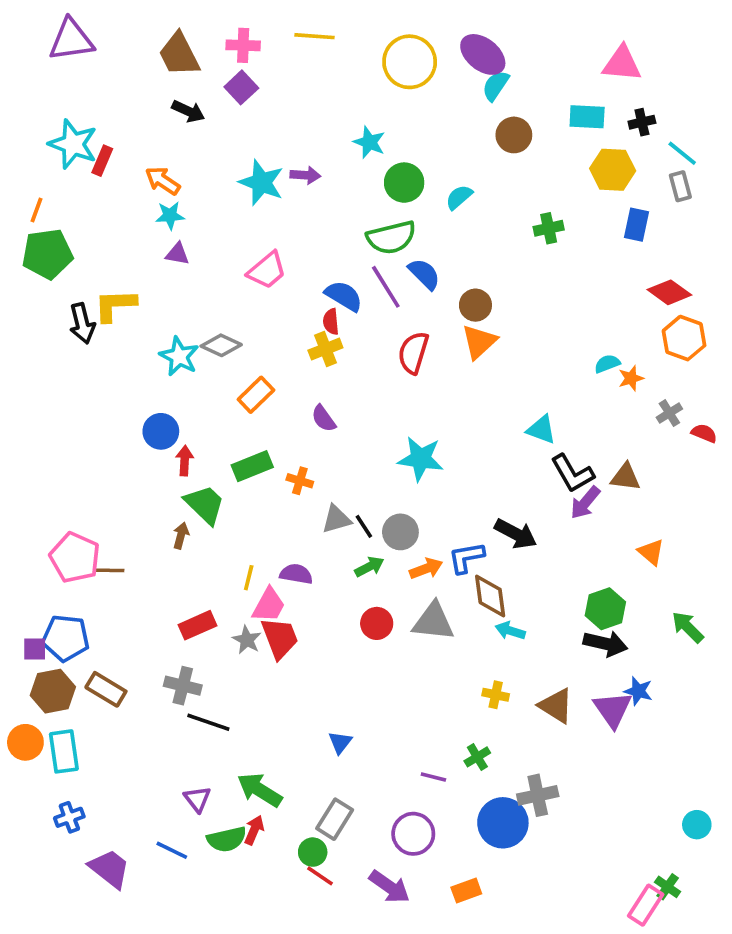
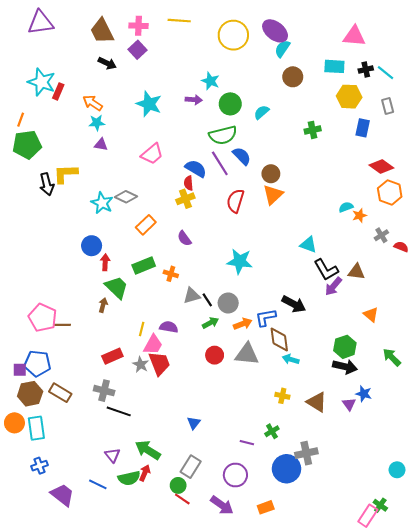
cyan line: (682, 153) -> (386, 73), moved
purple arrow: (305, 175) -> (194, 100), moved
purple triangle: (613, 709) -> (349, 404), size x0.6

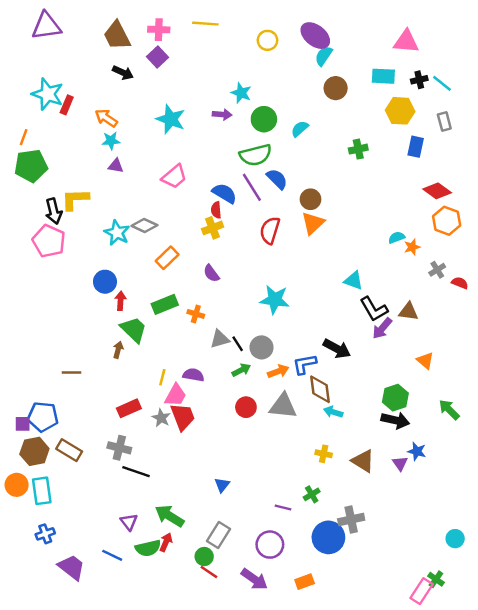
yellow circle: (233, 35) -> (267, 40), size x0.6
pink pentagon: (43, 318) -> (49, 241), moved

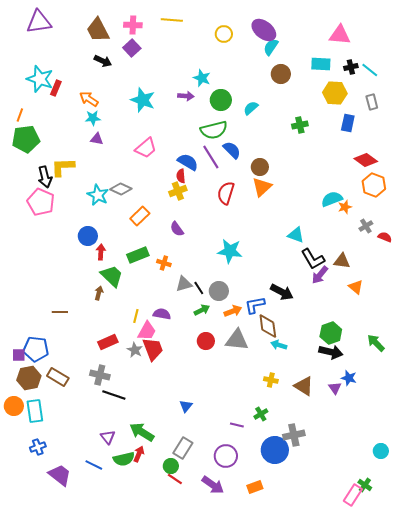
cyan semicircle: (397, 237) -> (332, 199), size x1.5
orange triangle: (425, 361) -> (356, 287), moved

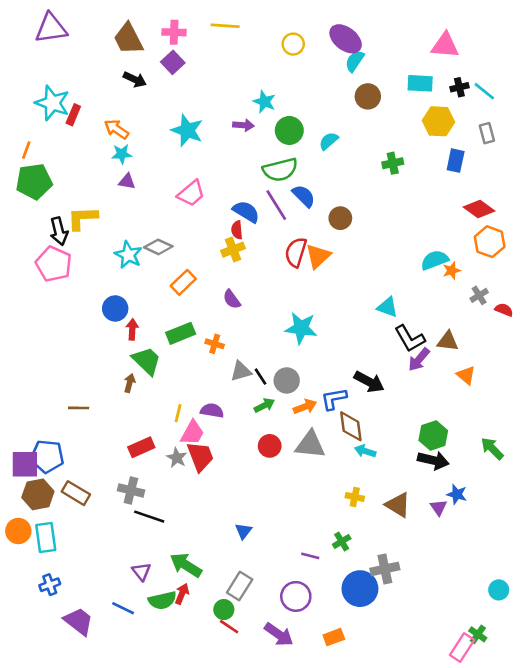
orange triangle: (262, 187) -> (318, 256), moved
purple square: (19, 355) -> (25, 464), size x1.6

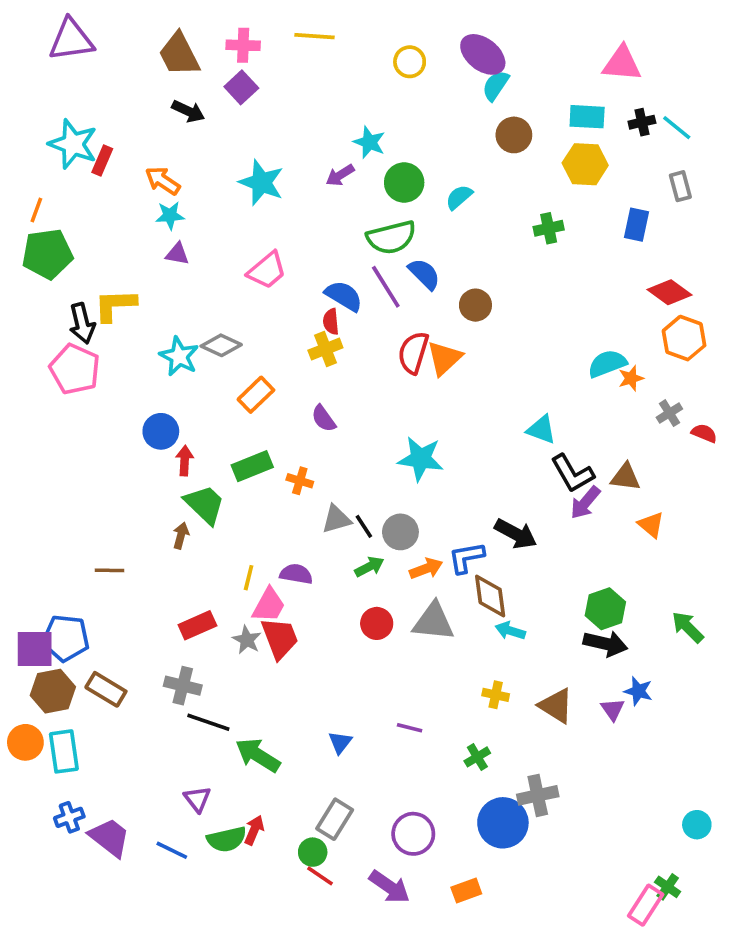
yellow hexagon: (439, 121) -> (585, 164), moved
purple arrow: (243, 125) -> (340, 175), turned 144
purple line: (310, 556) -> (410, 728), moved
green arrow: (186, 565) -> (258, 755), moved
purple trapezoid: (79, 621) -> (110, 837), moved

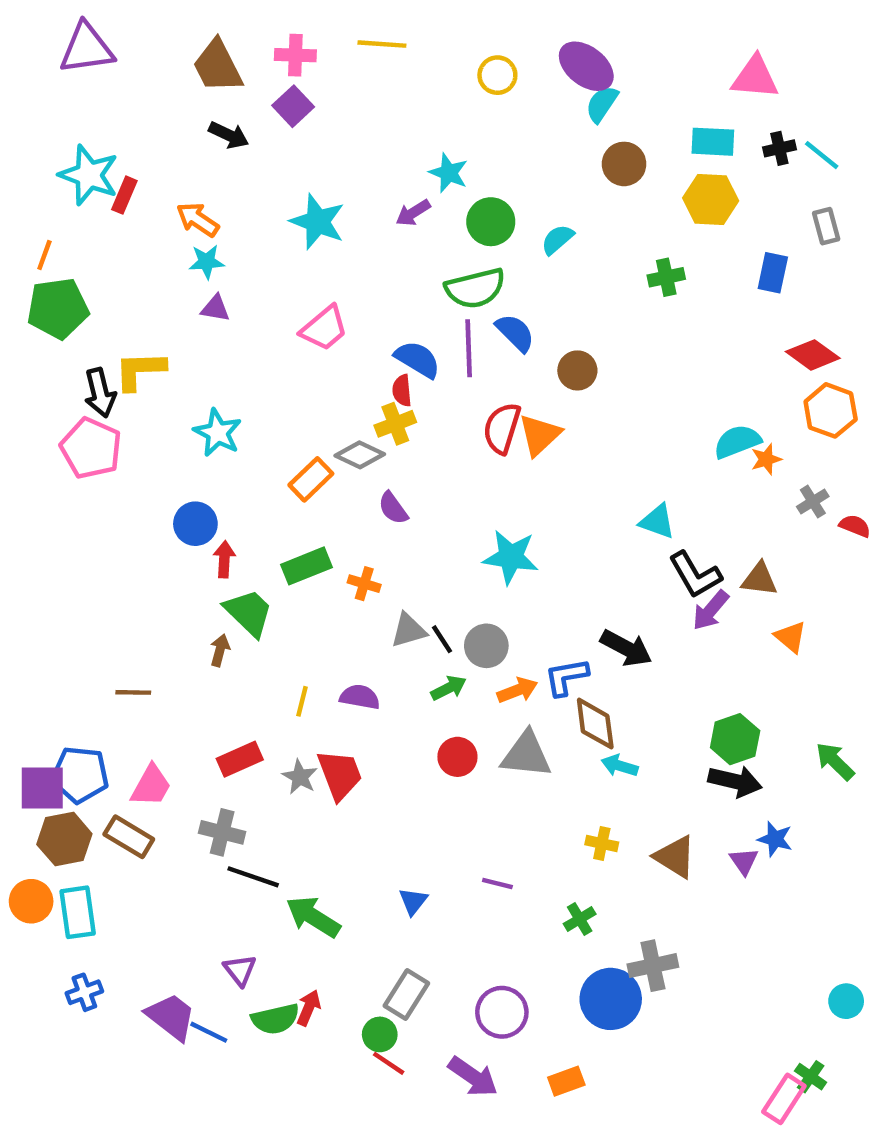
purple line: (386, 287) -> (469, 348), turned 30
gray diamond: (221, 345) -> (360, 455), moved
pink trapezoid: (269, 605) -> (151, 786), moved
purple trapezoid: (110, 837) -> (171, 1017), moved

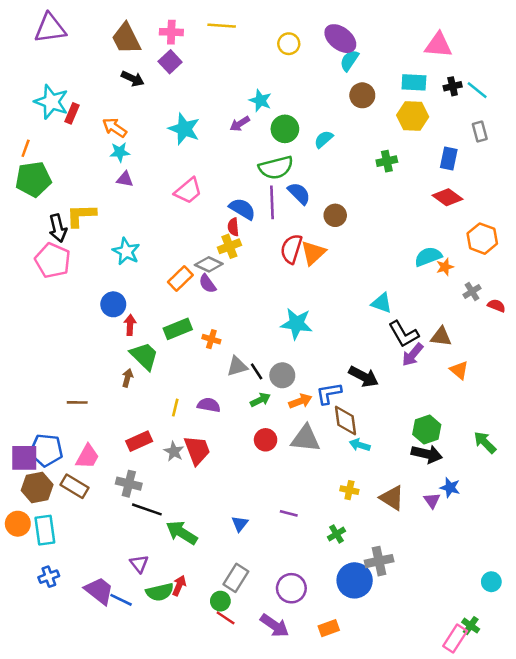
red diamond: (813, 355) -> (447, 197), moved
purple semicircle: (393, 508) -> (207, 284), moved

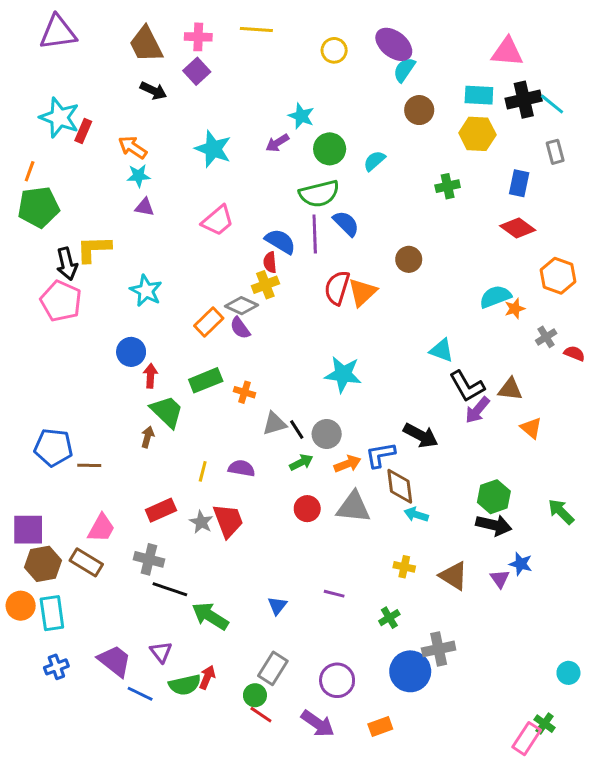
black cross: (453, 86) -> (524, 100), size x1.6
brown circle: (335, 215) -> (409, 259), moved
blue pentagon: (46, 450) -> (53, 447), moved
purple trapezoid: (99, 591) -> (115, 661), moved

